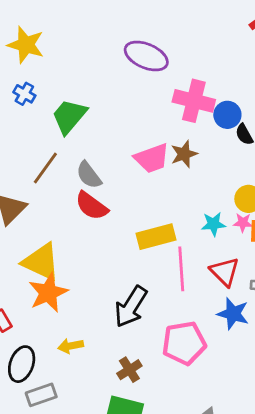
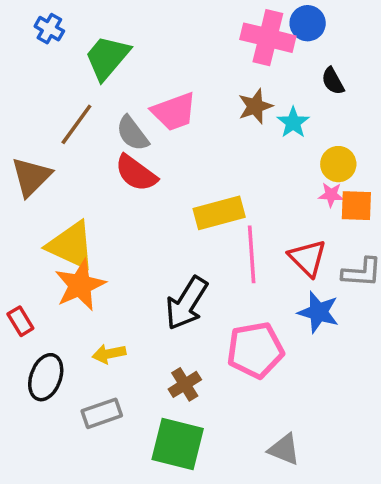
blue circle: (227, 115) -> (308, 23), moved
pink trapezoid: (152, 158) -> (174, 112), moved
cyan star: (213, 224) -> (293, 123), moved, turned -30
gray rectangle: (41, 395) -> (102, 413), moved

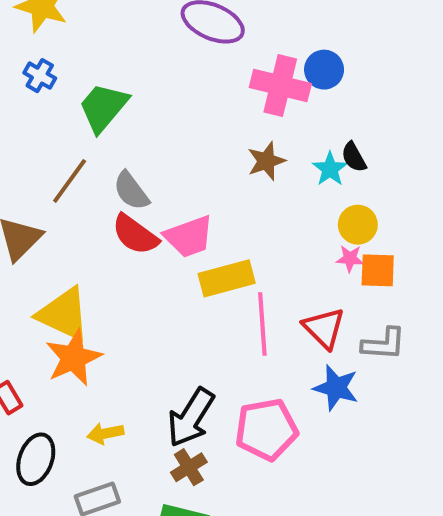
black semicircle: (333, 81) -> (354, 157), moved
pink trapezoid: (174, 112) -> (189, 237), moved
cyan star: (293, 123) -> (330, 169), moved
black arrow: (187, 303) -> (191, 417), moved

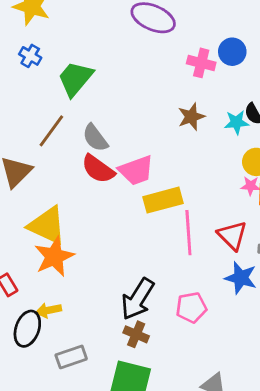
pink cross: (280, 86) -> (201, 63), size x0.7
cyan star: (330, 169) -> (236, 122), turned 30
pink pentagon: (266, 429) -> (191, 307), size x0.7
yellow arrow: (105, 433) -> (49, 310), moved
brown cross: (189, 467) -> (136, 334), turned -35

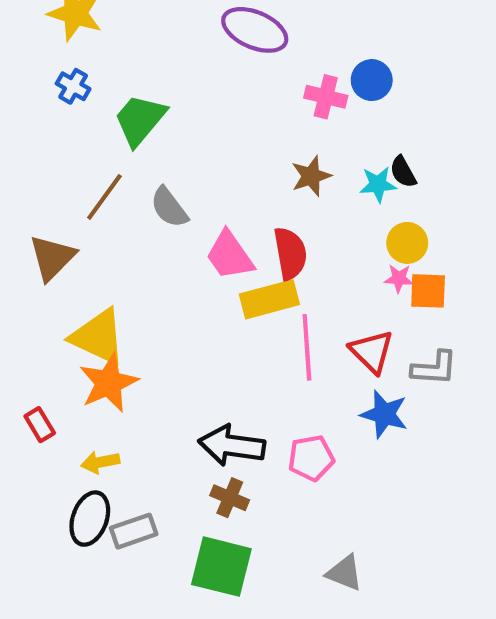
red semicircle: (98, 169) -> (290, 253), moved, turned -136
pink trapezoid: (136, 170) -> (230, 255), turned 75
black arrow: (138, 299) -> (232, 445), turned 66
black ellipse: (27, 329) -> (90, 519), moved

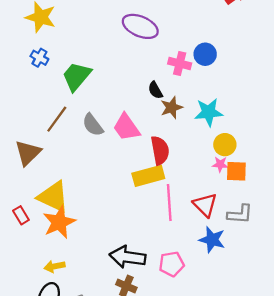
black semicircle: (403, 172) -> (155, 90), moved
cyan star: (378, 184) -> (209, 112), size x1.4
pink trapezoid: (230, 255) -> (126, 127), moved
red rectangle: (40, 425) -> (21, 215), moved

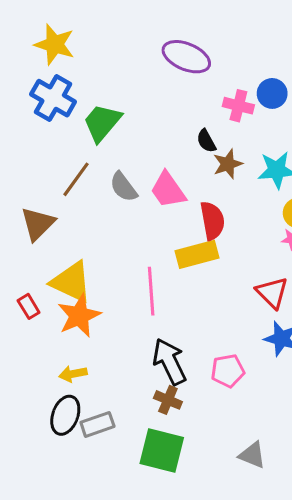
blue cross: (39, 58) -> (53, 98), size x1.8
pink line: (169, 203) -> (151, 291), moved
black arrow: (127, 257) -> (169, 362), turned 56

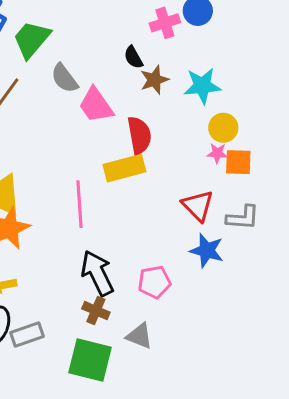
pink cross: (238, 106) -> (165, 23), turned -32
gray semicircle: (124, 187) -> (64, 78), moved
gray triangle: (252, 455) -> (139, 336), moved

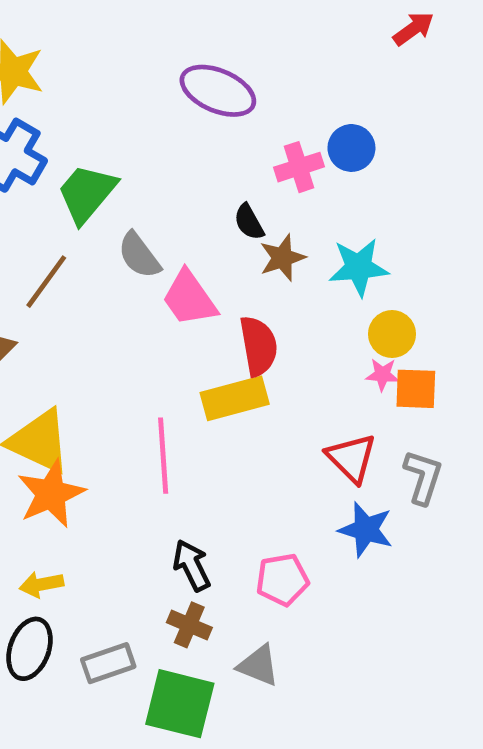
gray L-shape: (243, 218) -> (423, 477), turned -76
black arrow: (97, 273) -> (192, 565), size x0.7
gray rectangle: (27, 335) -> (108, 663), moved

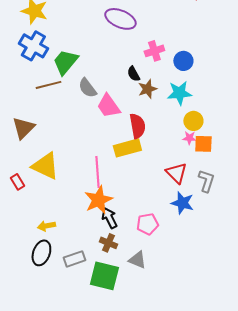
blue circle: (351, 148) -> (183, 61), moved
brown line: (46, 282) -> (48, 85), moved, turned 40
orange star: (51, 494) -> (98, 200), moved

